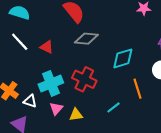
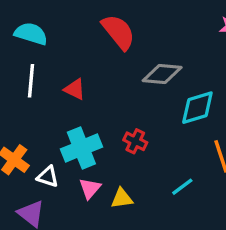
gray diamond: (86, 39) -> (162, 74), moved
white line: (20, 42) -> (31, 81), turned 48
red cross: (84, 79) -> (135, 141), size x0.6

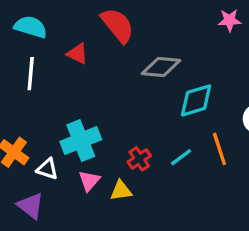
red triangle: (75, 89) -> (77, 54), moved
red cross: (135, 141) -> (139, 159), moved, turned 30
cyan line: (182, 187) -> (181, 157), moved

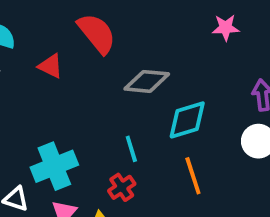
orange line: (219, 149) -> (193, 176), moved
cyan line: (181, 157) -> (131, 149), moved, turned -70

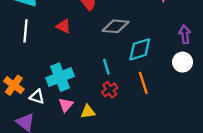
red triangle: (51, 66) -> (64, 26), moved
red cross: (122, 187) -> (110, 90), moved

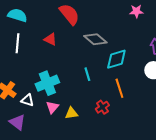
gray diamond: (116, 26) -> (95, 39), turned 35
red cross: (110, 90) -> (102, 107), moved

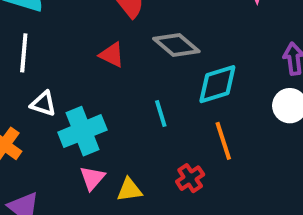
red triangle: (50, 39) -> (112, 55), moved
white triangle: (27, 100) -> (43, 104), moved

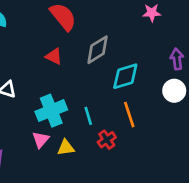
gray diamond: (176, 45) -> (98, 50), turned -72
cyan line: (161, 113) -> (88, 116), moved
cyan cross: (82, 131) -> (51, 111), moved

